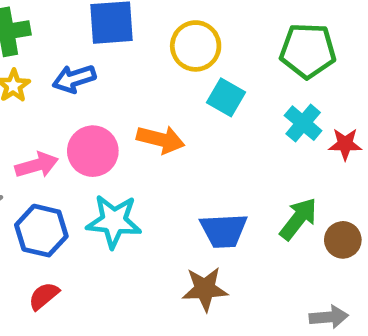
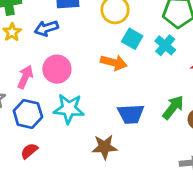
cyan cross: (303, 123) -> (165, 45), moved
orange arrow: (161, 139) -> (114, 62), moved
pink arrow: (37, 165) -> (25, 77), turned -50
brown star: (205, 289) -> (104, 147), moved

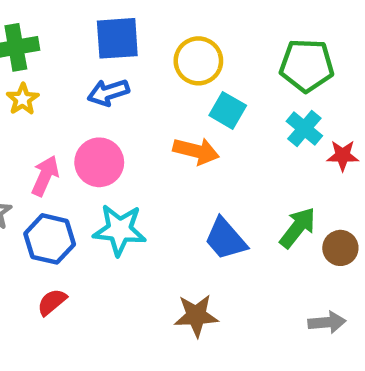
blue arrow: (46, 28) -> (108, 92), moved
cyan cross: (165, 45) -> (304, 128), moved
blue trapezoid: (131, 114) -> (225, 239), turned 52
brown star: (104, 147) -> (196, 316), moved

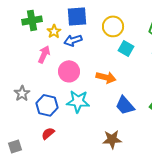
yellow star: (23, 99) -> (54, 31), moved
orange arrow: (196, 151) -> (106, 77), moved
pink arrow: (45, 176) -> (44, 54), moved

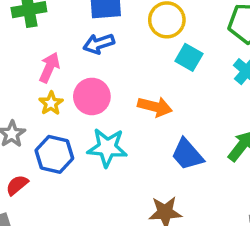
yellow star: (54, 31) -> (51, 103), moved
red semicircle: (48, 133) -> (17, 185), moved

